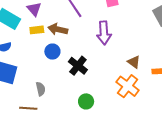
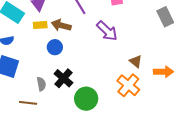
purple arrow: (104, 33) -> (107, 31), turned -45
black cross: (78, 66) -> (63, 78), moved
green circle: (86, 101) -> (86, 99), size x1.5

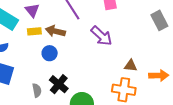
brown triangle: (136, 61) -> (131, 66), turned -32
orange cross: (128, 85) -> (124, 90), turned -30

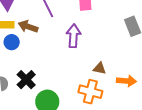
purple arrow: (101, 36) -> (73, 36), turned -135
blue circle: (50, 53) -> (12, 42), moved

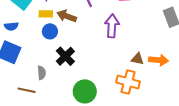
black cross: (26, 80) -> (65, 56), moved
orange arrow: (127, 81) -> (159, 60), moved

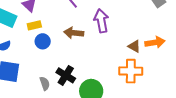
brown arrow: (67, 16) -> (74, 33), moved
black cross: (65, 56) -> (66, 75), moved
brown triangle: (138, 59) -> (134, 46), turned 32

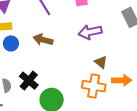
purple arrow: (101, 21) -> (90, 32), moved, turned -100
orange arrow: (155, 42) -> (122, 80), moved

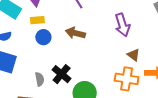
purple arrow: (90, 32) -> (122, 25), turned -95

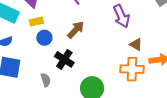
brown arrow: (75, 33) -> (76, 30), turned 126
black cross: (62, 74) -> (64, 59), moved

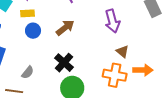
black cross: (64, 59) -> (64, 63), moved
gray semicircle: (46, 80) -> (28, 72), turned 48

